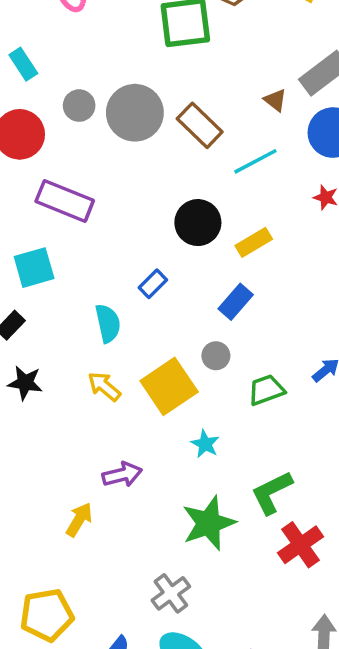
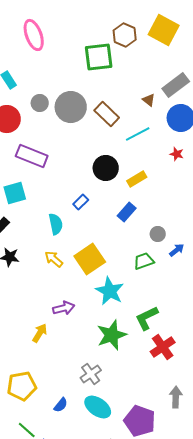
gray circle: (216, 356) -> (158, 234), moved
cyan star: (205, 444) -> (110, 291), size x1.8

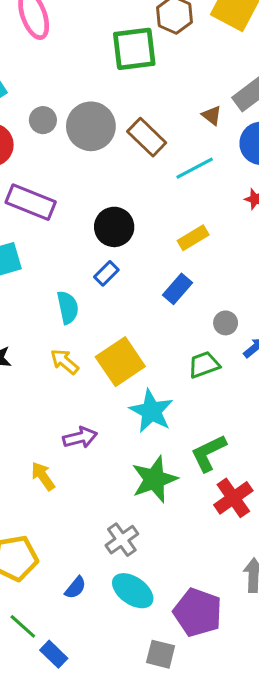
black circle: (106, 168) -> (114, 227), moved
yellow arrow: (40, 333) -> (43, 476), turned -66

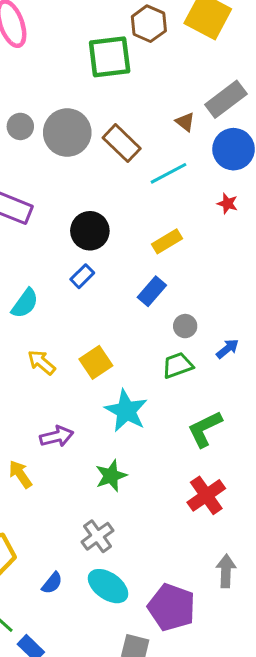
cyan semicircle: (68, 307) -> (25, 303), moved, turned 48
gray circle: (226, 323) -> (185, 326), moved
yellow square: (120, 362) -> (96, 362), size x0.7
green L-shape: (209, 453) -> (205, 429), moved
green star: (154, 479) -> (111, 476), moved, size x0.7

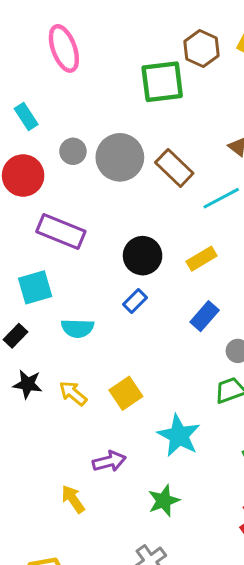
yellow rectangle: (167, 241) -> (202, 259), moved
cyan semicircle: (25, 303) -> (78, 328), turned 56
yellow arrow: (42, 362) -> (73, 393), moved
yellow square: (96, 362) -> (126, 393), moved

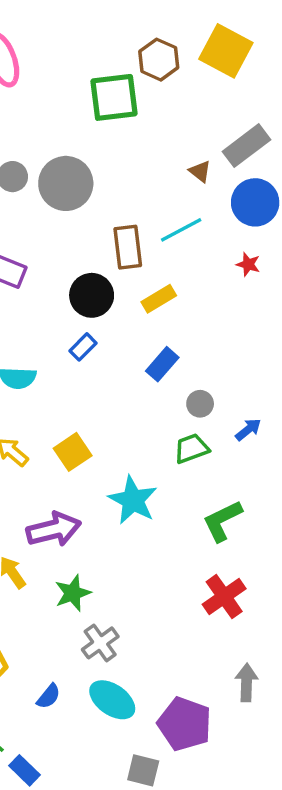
brown rectangle: (174, 168) -> (128, 247), moved, turned 39
purple arrow: (109, 461) -> (54, 529), size x1.4
green star: (164, 501) -> (73, 593), moved

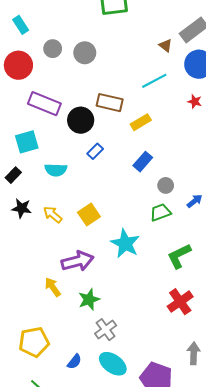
gray circle: (66, 183) -> (85, 53), size x0.7
brown rectangle: (128, 247) -> (110, 103), moved, turned -70
black circle: (92, 295) -> (81, 120), moved

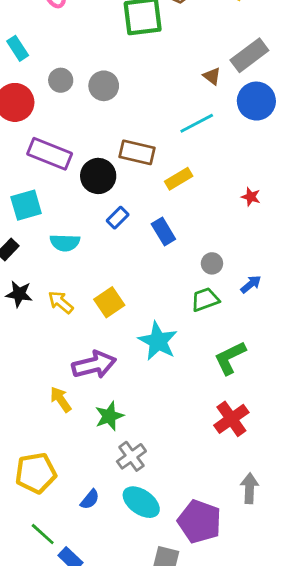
red star: (195, 101) -> (251, 197), moved
blue rectangle: (143, 162) -> (163, 231), moved, turned -72

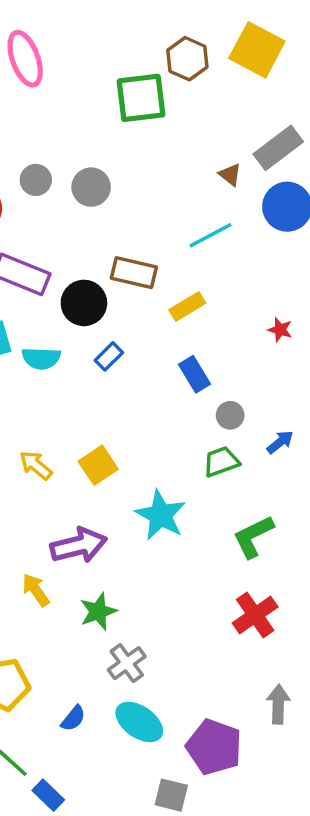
blue rectangle: (163, 231) -> (194, 374), moved
cyan semicircle: (65, 243) -> (41, 358), moved

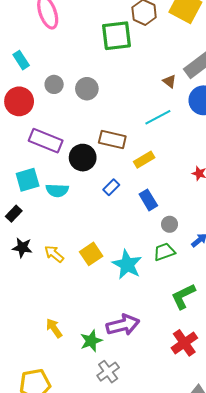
blue rectangle: (109, 356) -> (111, 187), moved
cyan star: (161, 515) -> (127, 265), moved
purple arrow: (79, 545) -> (123, 325), moved

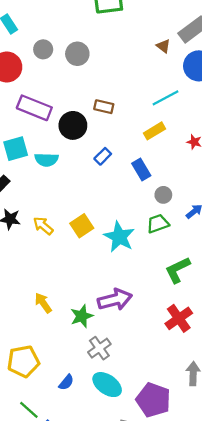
cyan line: (158, 117) -> (166, 98), moved
brown rectangle: (112, 140) -> (104, 107), size x0.7
yellow rectangle: (144, 160) -> (155, 131), moved

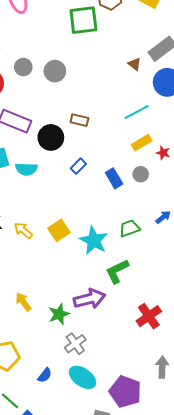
yellow rectangle: (155, 131) -> (142, 143), moved
gray circle: (163, 195) -> (141, 174), moved
green L-shape: (178, 270) -> (117, 271), moved

